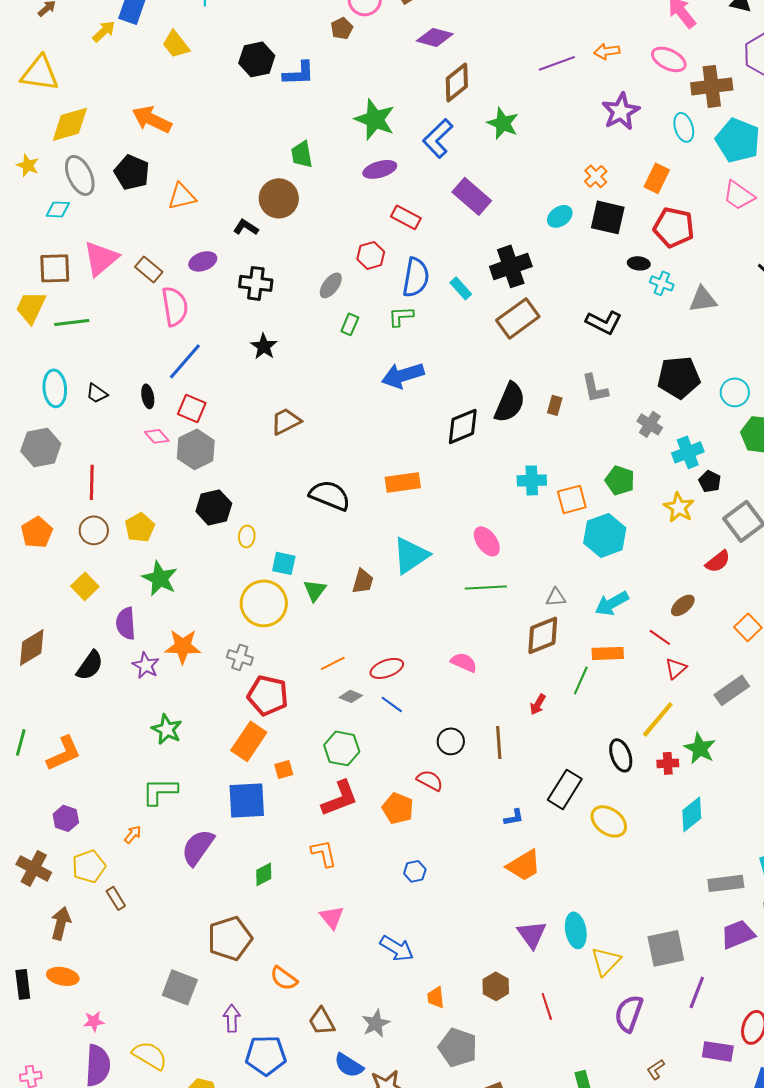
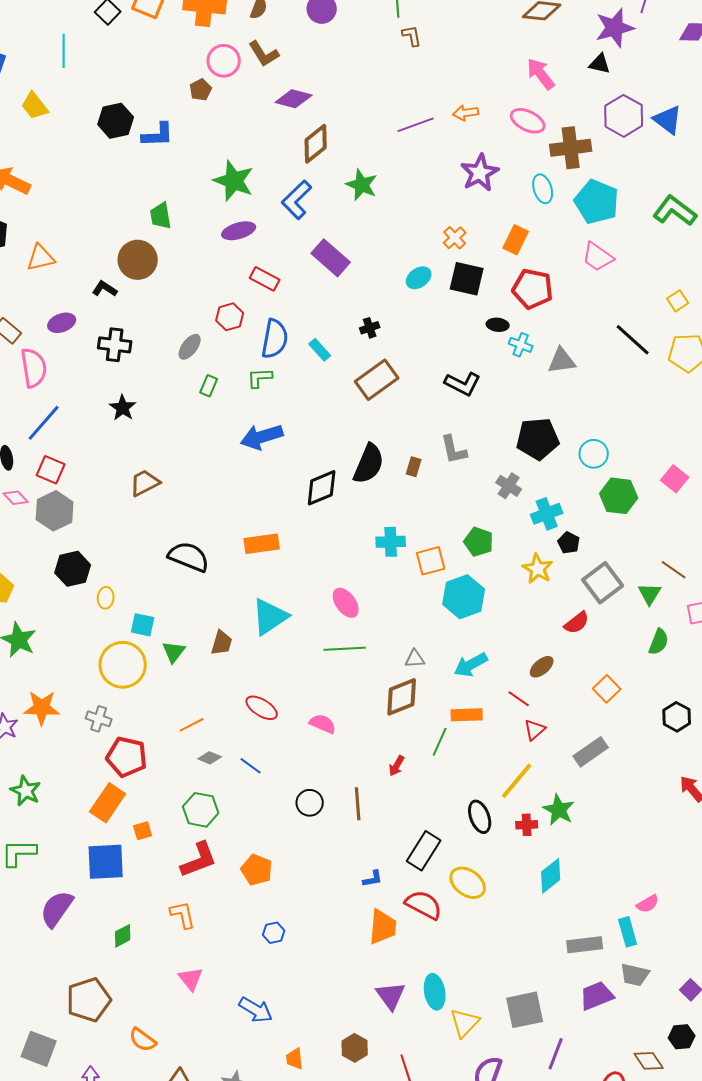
black cross: (511, 266) -> (370, 328), size x0.5
red ellipse: (387, 668) -> (262, 708), moved, turned 52
red semicircle: (430, 780) -> (424, 905), moved, size x1.4
orange trapezoid: (524, 865) -> (383, 927), turned -54

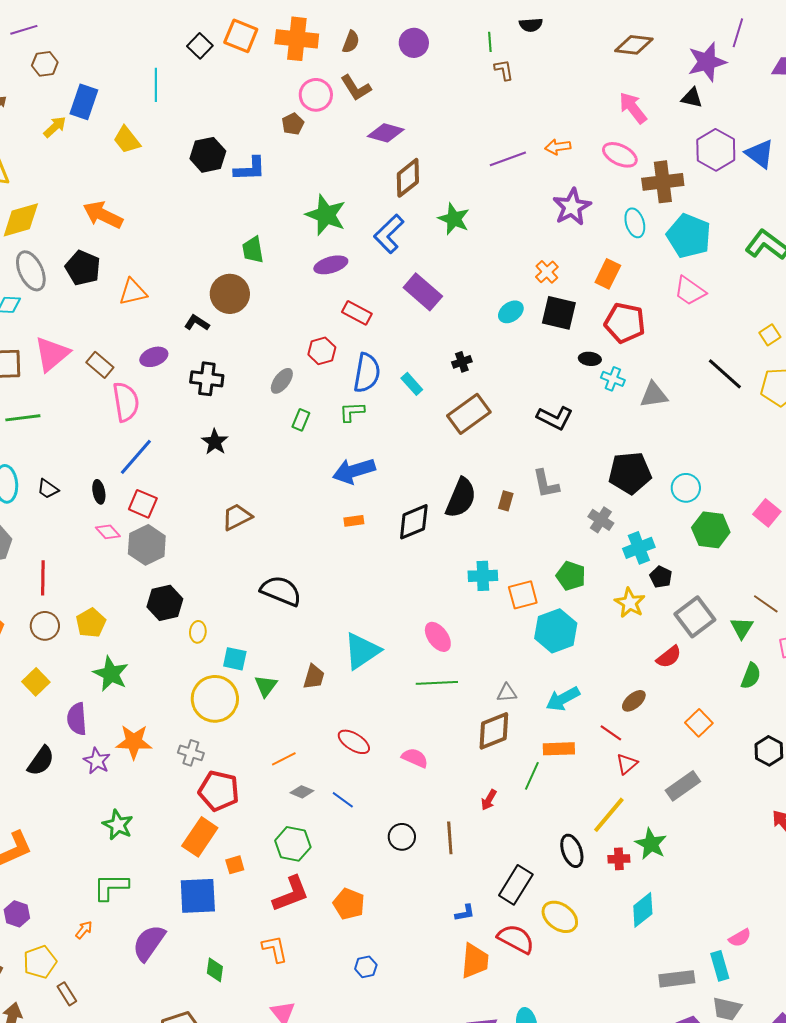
orange rectangle: (262, 544) -> (354, 521), moved, size x0.6
green diamond: (123, 936) -> (215, 970), turned -55

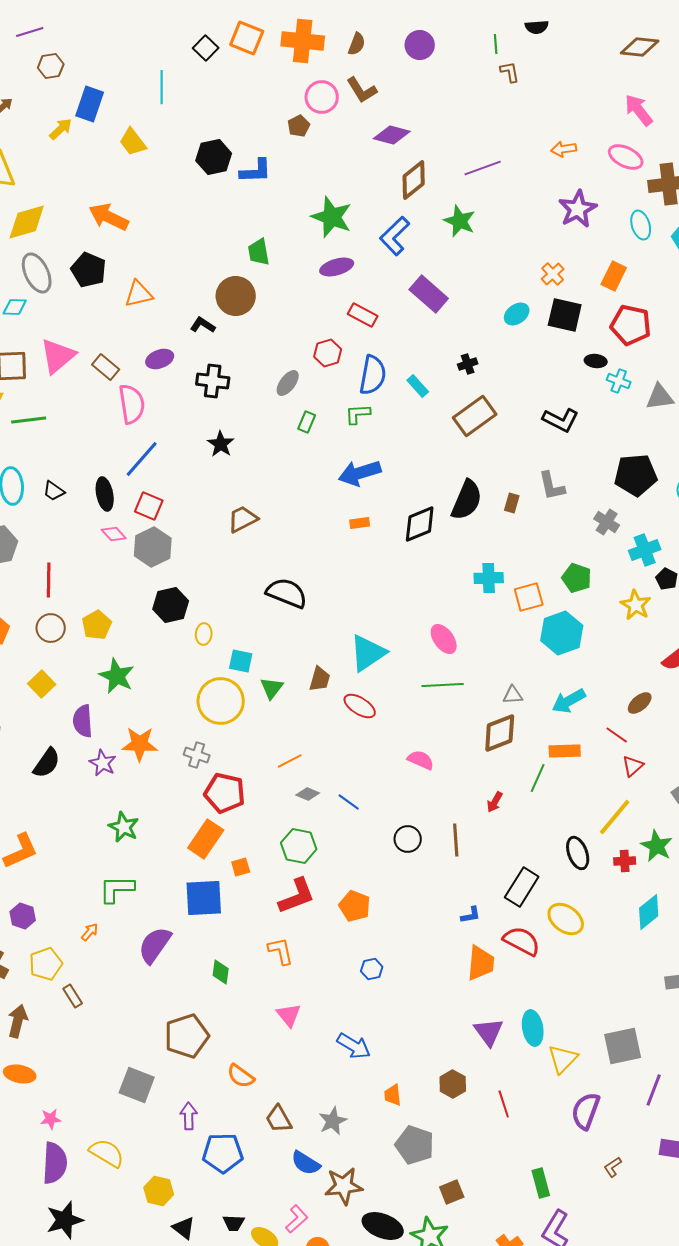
purple line: (508, 159) -> (483, 168), moved
black ellipse: (99, 492) -> (105, 494), size x1.4
red ellipse: (354, 742) -> (360, 706), moved

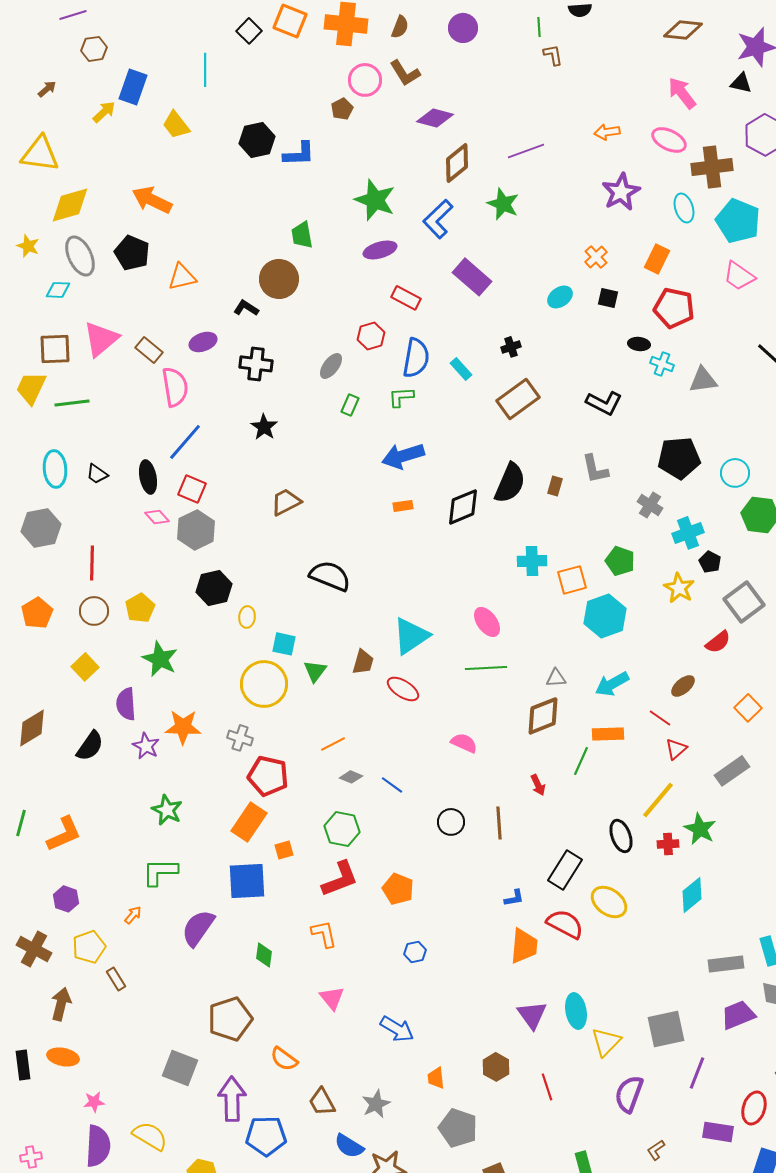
black square: (565, 315) -> (608, 298), size x0.6
red arrow: (495, 802) -> (538, 785), turned -55
purple arrow: (189, 1116) -> (232, 1099), size x1.6

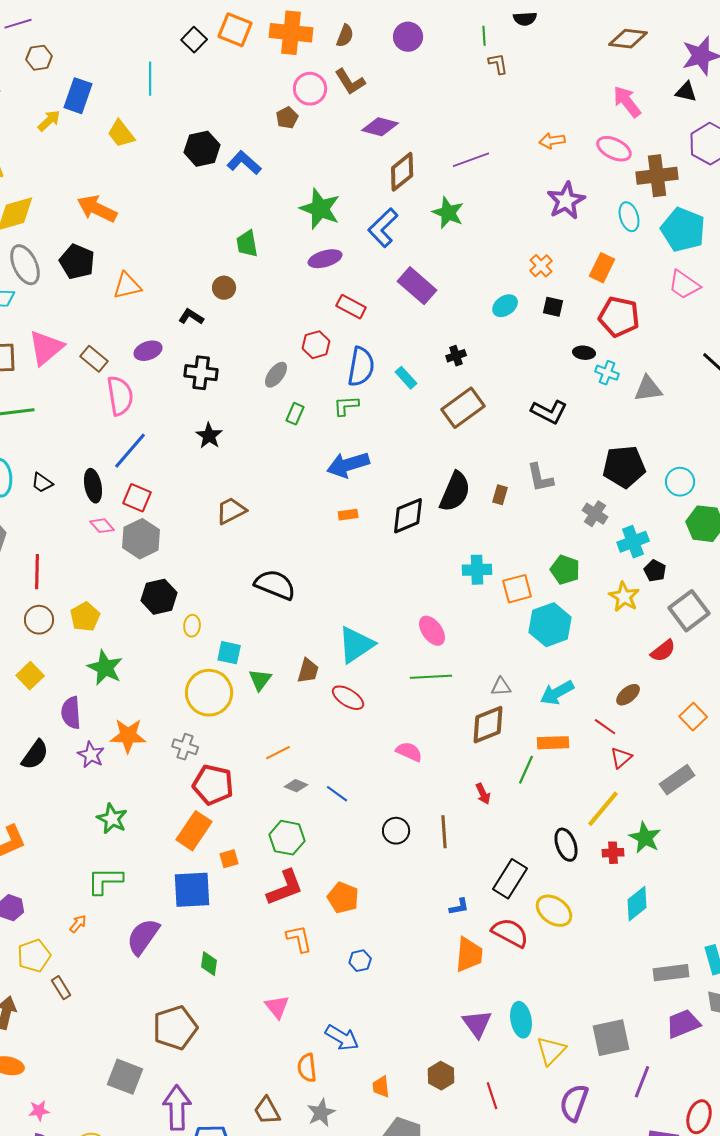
blue L-shape: (299, 154) -> (244, 163), turned -136
brown circle: (279, 279) -> (224, 288), size x0.6
orange L-shape: (324, 934) -> (299, 939), moved
orange semicircle: (284, 1059) -> (307, 1068), moved, turned 48

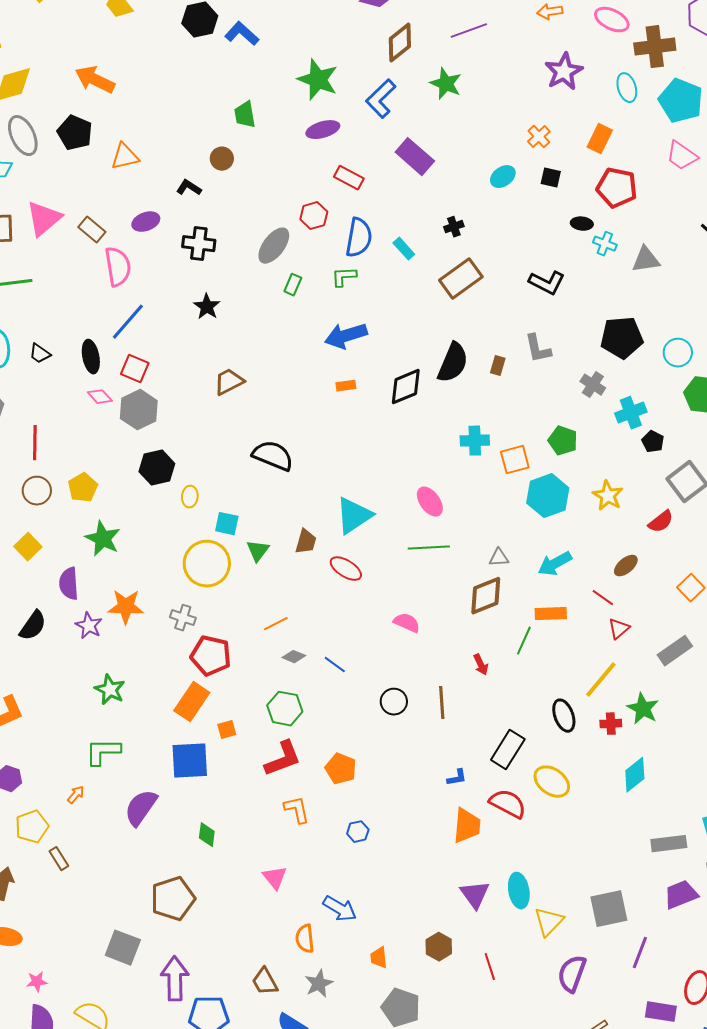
gray ellipse: (276, 375) -> (274, 246), size x1.4
yellow star: (624, 597) -> (608, 496), moved

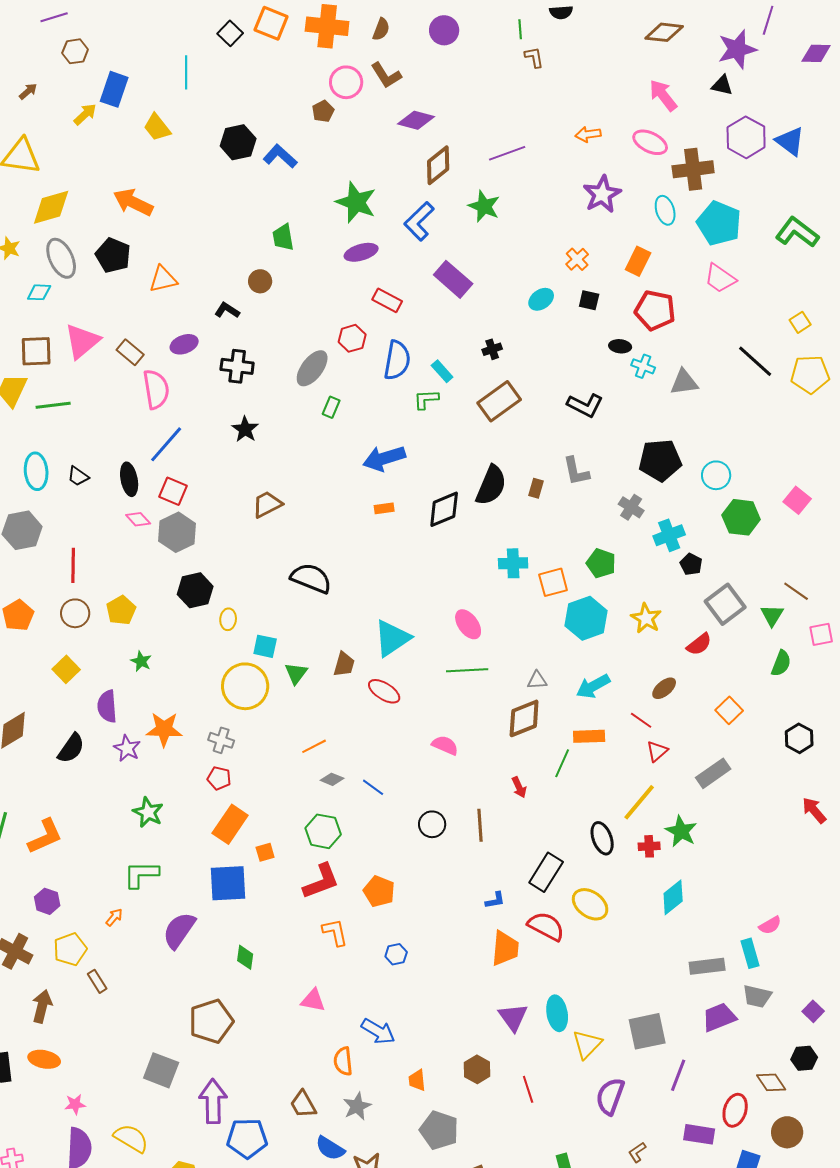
green L-shape: (344, 277) -> (426, 399), moved
green star: (103, 539) -> (141, 661), size x0.6
red pentagon: (211, 656) -> (219, 778), moved, size x0.6
pink triangle: (275, 878) -> (313, 1000), turned -40

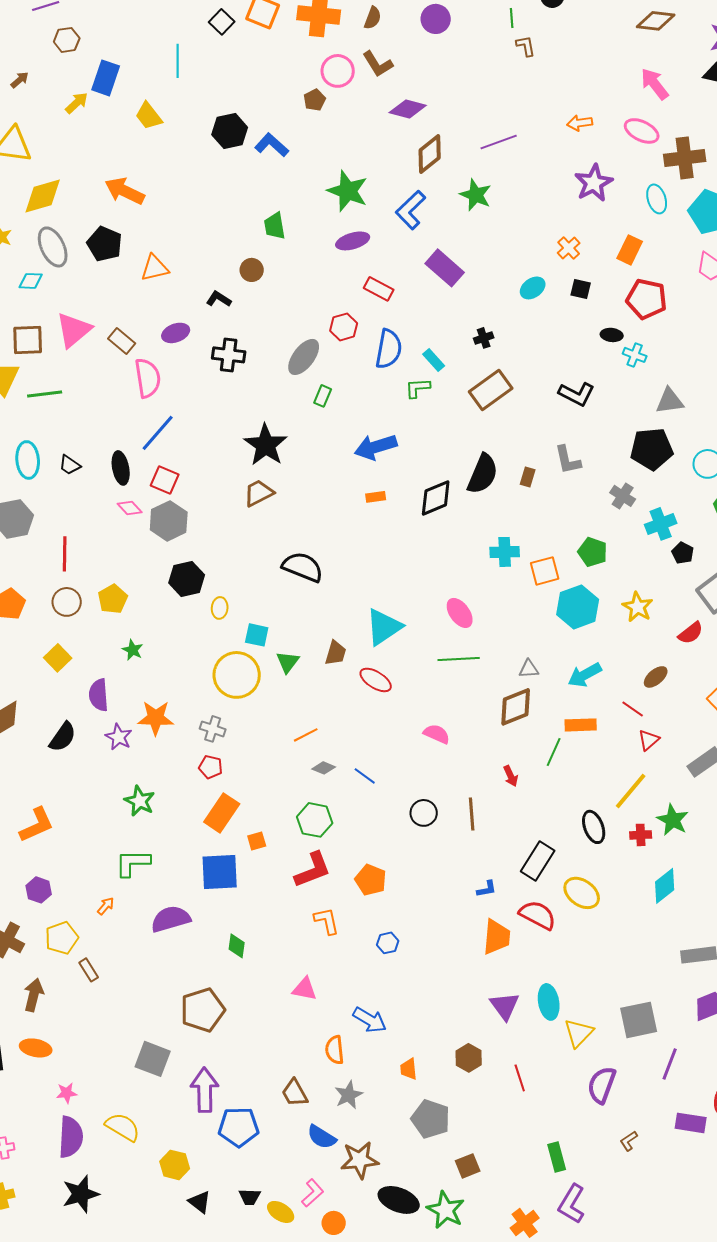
gray triangle: (684, 382) -> (670, 401), moved
black star: (245, 429) -> (266, 445), moved, size x1.6
purple semicircle: (179, 930) -> (171, 919), turned 39

